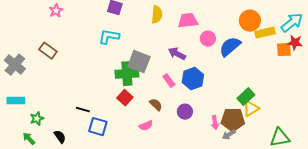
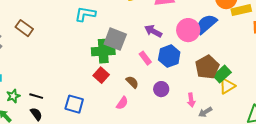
pink circle: (208, 39) -> (188, 30), moved, size x1.5
black line: (83, 110) -> (36, 96), moved
brown pentagon: (233, 120) -> (207, 67), moved, turned -30
pink semicircle: (146, 126) -> (122, 103), turned -32

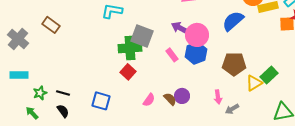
pink circle: (188, 30) -> (197, 35), moved
brown pentagon: (207, 67) -> (234, 64), turned 30
green rectangle: (222, 74) -> (269, 75), moved
brown semicircle: (132, 82) -> (170, 99), moved
purple circle: (161, 89) -> (182, 96), moved

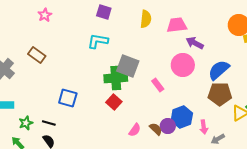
blue semicircle: (233, 21) -> (219, 70), moved
purple arrow: (180, 28) -> (195, 43), moved
blue hexagon: (196, 53) -> (182, 117), moved
blue square: (101, 101) -> (68, 98), moved

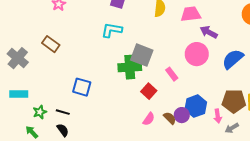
brown pentagon: (220, 94) -> (234, 101), moved
red square: (114, 102) -> (149, 91), moved

